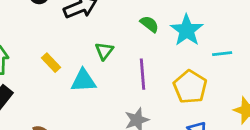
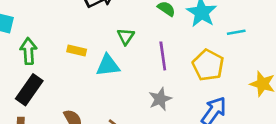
yellow rectangle: (51, 63) -> (77, 50), turned -30

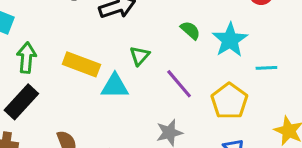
yellow rectangle: (77, 50) -> (81, 64), size x1.6
purple line: (163, 56) -> (179, 84), turned -40

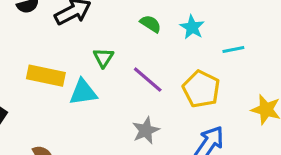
cyan star: (230, 40) -> (192, 27), size x0.7

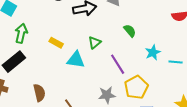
cyan star: (192, 27) -> (153, 52), moved
yellow rectangle: (46, 76) -> (56, 43), size x0.6
yellow pentagon: (201, 89) -> (136, 87), moved

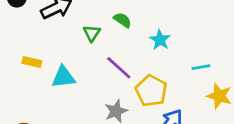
green triangle: (95, 43) -> (92, 33), moved
cyan line: (176, 62) -> (201, 67), moved

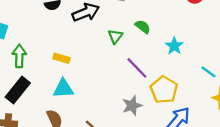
cyan line: (201, 67) -> (209, 72), turned 42
cyan triangle: (63, 77) -> (63, 89), moved

